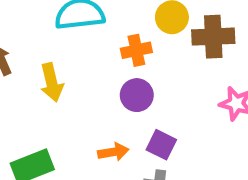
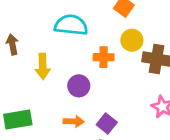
purple circle: (137, 95) -> (79, 86), moved

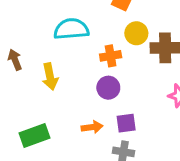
purple circle: (79, 86) -> (108, 88), moved
purple square: (107, 123) -> (126, 123), turned -36

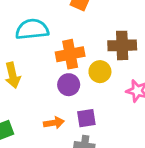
yellow circle: (136, 33) -> (100, 72), moved
orange cross: (111, 56) -> (70, 54), size x1.4

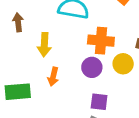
orange arrow: (54, 123) -> (53, 77), moved, turned 96

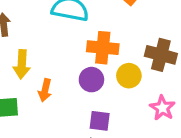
yellow arrow: (44, 45) -> (22, 64), moved

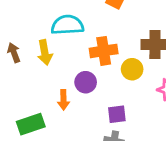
yellow arrow: (22, 64) -> (45, 52), moved
purple circle: (91, 80) -> (86, 82), moved

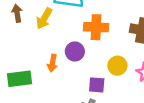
yellow arrow: (45, 52) -> (44, 18), turned 30
yellow circle: (132, 69) -> (117, 66), moved

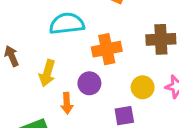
yellow arrow: (44, 18) -> (47, 73), moved

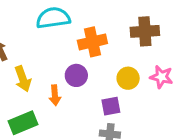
yellow arrow: (47, 73) -> (23, 79), moved, turned -35

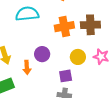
orange cross: (92, 42) -> (64, 27), moved

